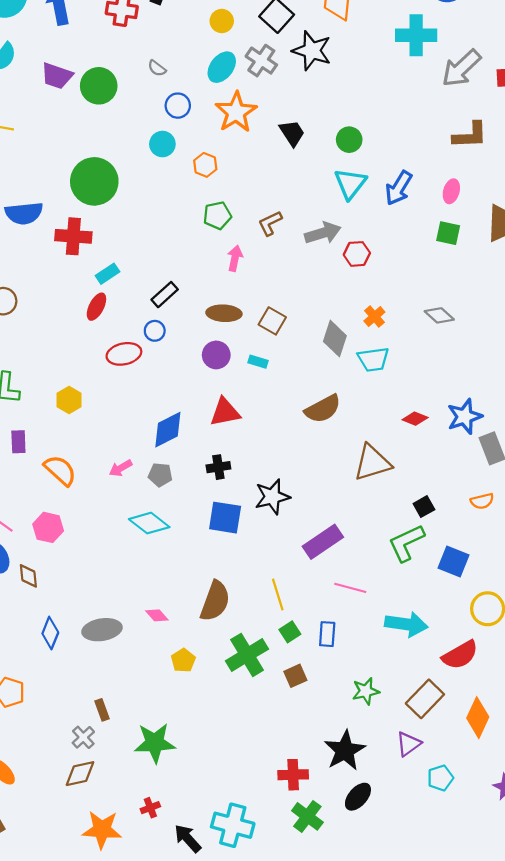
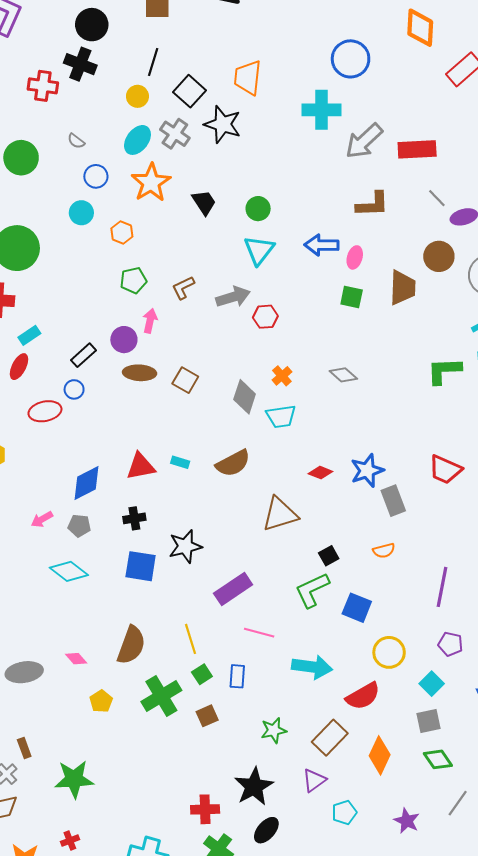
blue arrow: (399, 188) -> (321, 245), moved, turned 60
purple circle: (216, 355) -> (124, 340), moved
cyan rectangle: (258, 362) -> (180, 462), moved

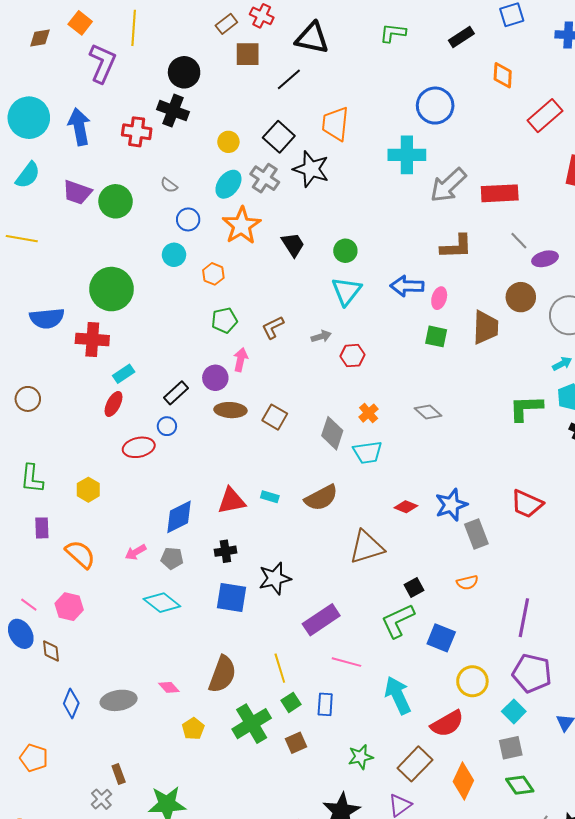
orange diamond: (420, 28) -> (503, 75), size x0.7
black line: (153, 62) -> (289, 79), moved, turned 32
gray arrow: (233, 297) -> (321, 336), size x0.6
purple pentagon: (450, 644) -> (532, 673), size x1.6
cyan arrow: (312, 667) -> (398, 695), turned -123

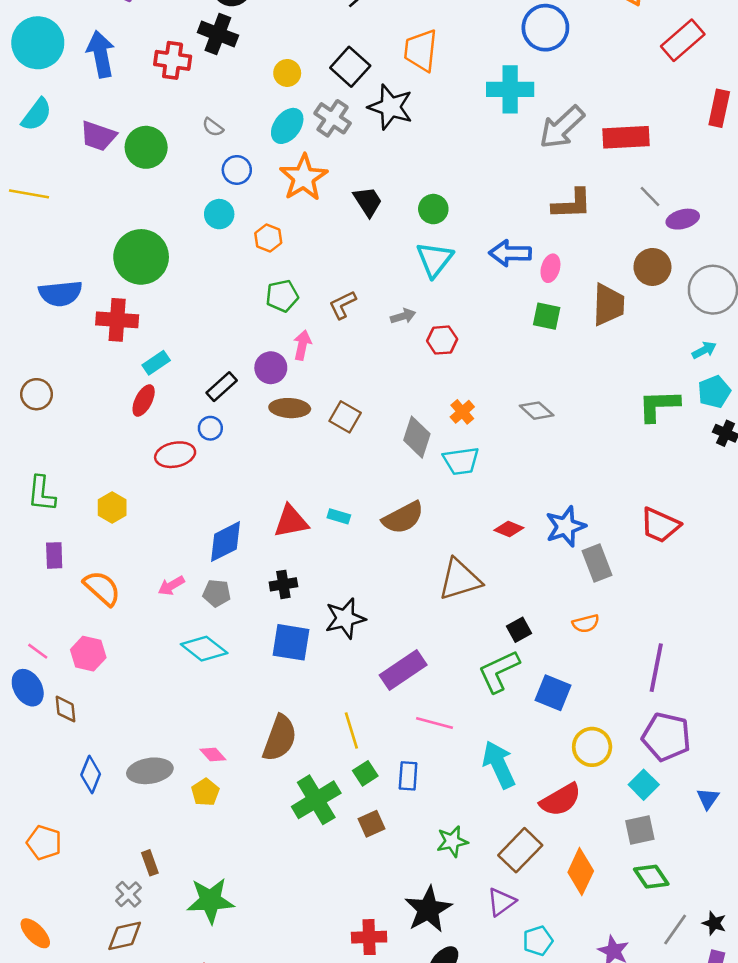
yellow pentagon: (193, 729) -> (205, 792), moved

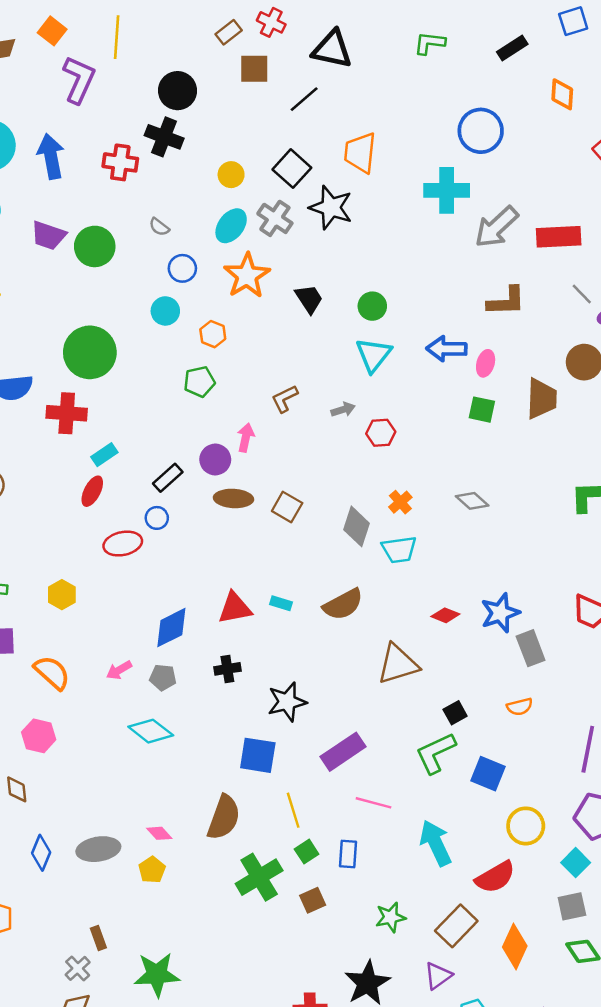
green pentagon: (282, 296) -> (199, 382), moved
blue square: (291, 642) -> (258, 755), moved

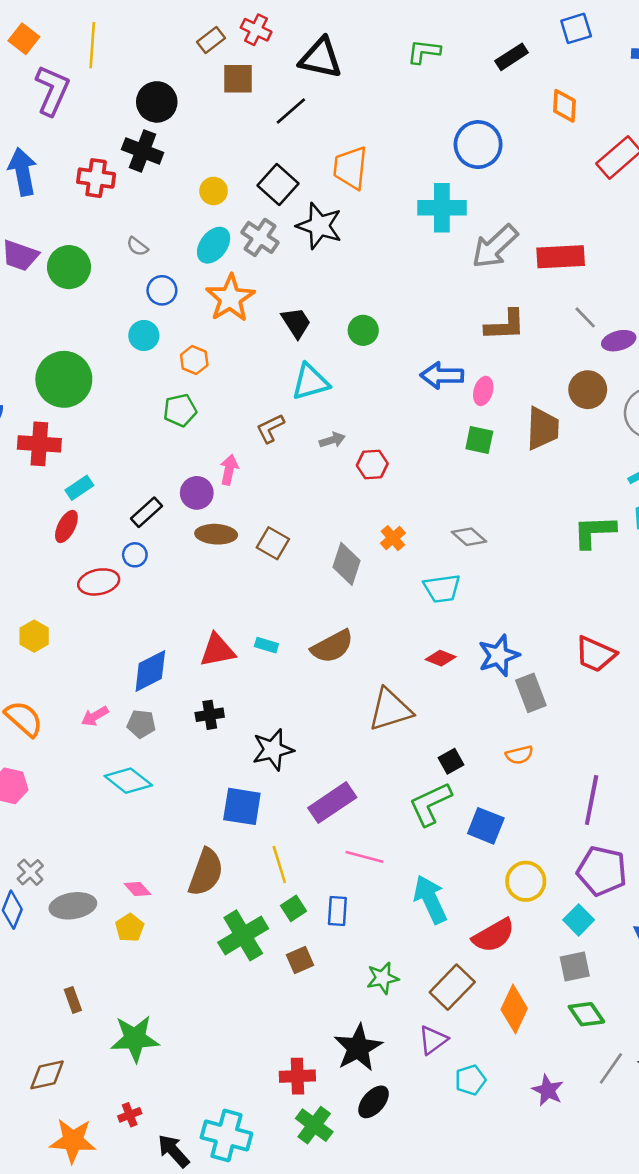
cyan triangle: (374, 355) -> (310, 382), moved, turned 36
cyan trapezoid: (399, 550) -> (442, 588), moved
gray cross: (78, 968) -> (30, 872), moved

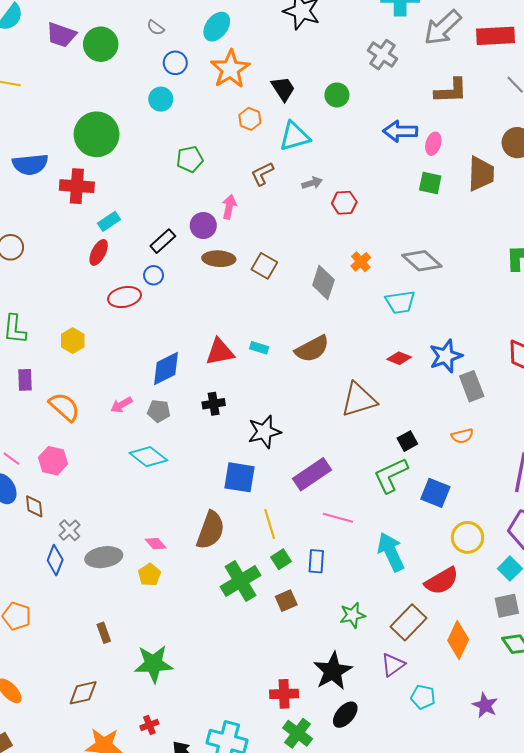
gray cross: (260, 237) -> (383, 55), moved
orange hexagon: (194, 360) -> (250, 119), moved
gray diamond: (469, 537) -> (422, 261), size x1.4
cyan pentagon: (470, 1080) -> (423, 697), turned 30

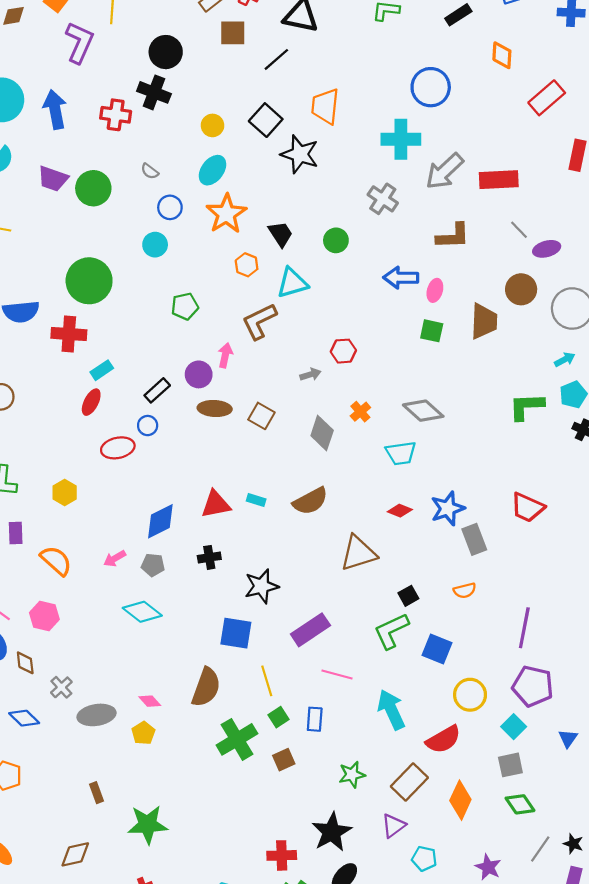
brown L-shape: (262, 174) -> (259, 321), size x1.5
gray arrow: (312, 183) -> (310, 374), moved
blue diamond: (55, 560) -> (24, 718), moved, turned -68

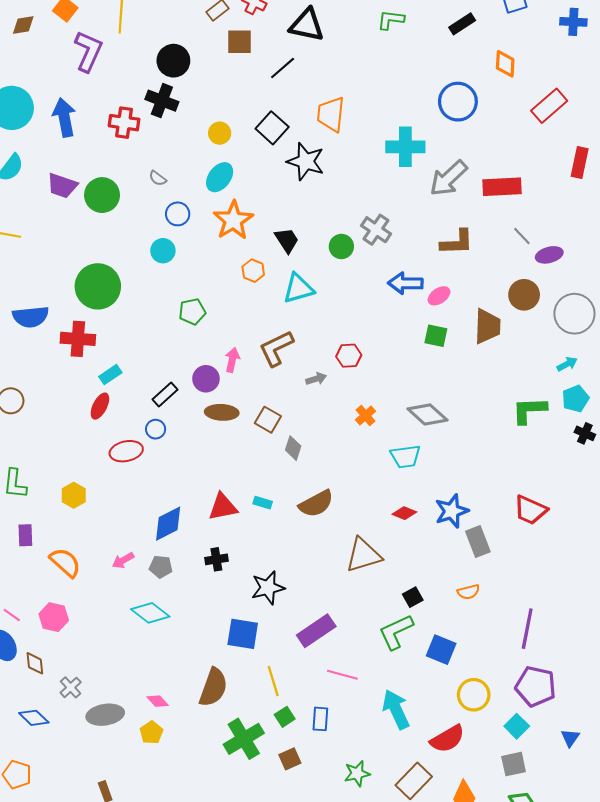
blue circle: (431, 87) -> (458, 102), moved
gray cross: (383, 199) -> (376, 230), moved
pink ellipse: (435, 290) -> (439, 296), turned 40
brown L-shape: (259, 321) -> (276, 348), moved
gray diamond: (322, 433) -> (293, 448), moved, size x0.7

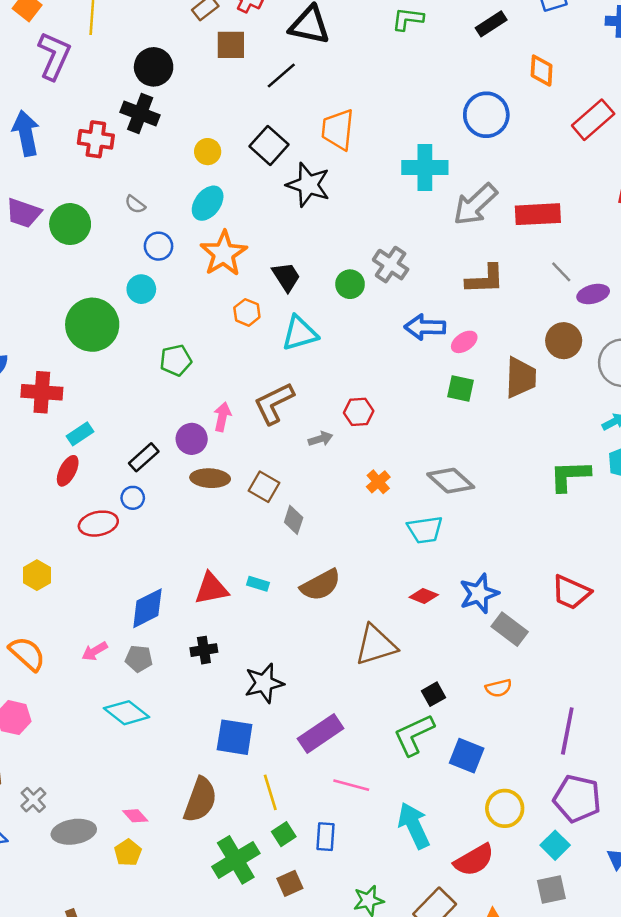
green circle: (98, 286) -> (92, 325), moved
gray rectangle: (478, 541) -> (510, 629), turned -32

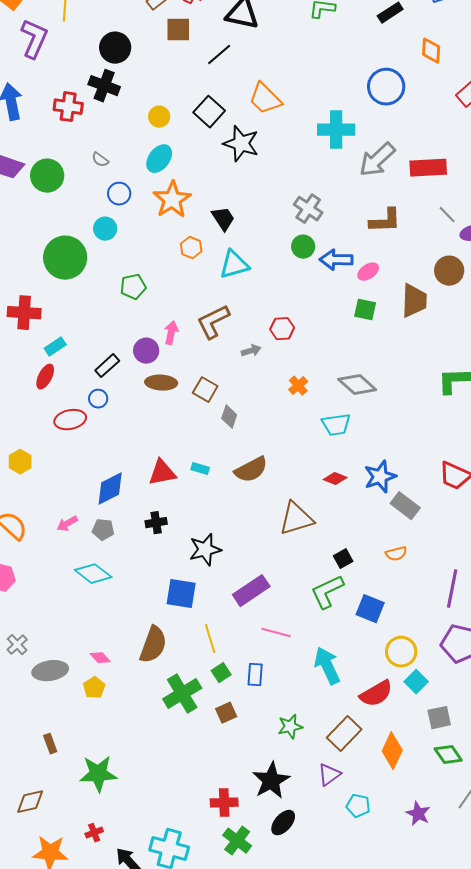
orange trapezoid: (338, 129) -> (265, 99), turned -51
green circle: (350, 284) -> (303, 247), moved
cyan square: (555, 845) -> (416, 682), moved

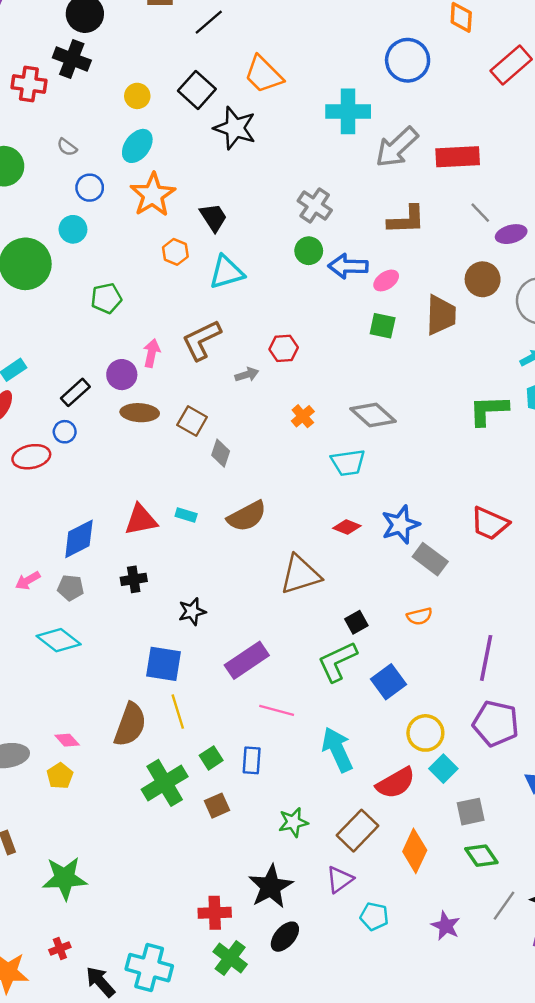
black star: (205, 550) -> (192, 612), size x0.7
blue square: (370, 609) -> (389, 682), turned 32
yellow line: (210, 639) -> (178, 712), moved

